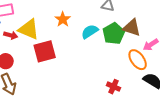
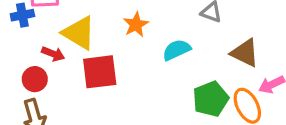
green pentagon: (114, 34) -> (211, 99), moved
red arrow: (11, 35) -> (53, 54), moved

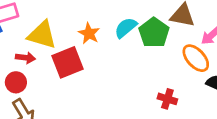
orange star: (136, 25) -> (89, 33), moved
green pentagon: (211, 99) -> (154, 33), moved

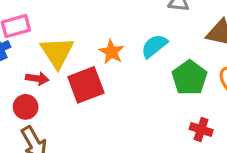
green pentagon: (154, 33) -> (190, 78), moved
yellow triangle: (42, 35) -> (57, 52), turned 40

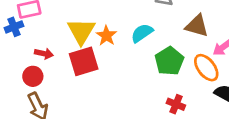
yellow triangle: (57, 52) -> (81, 31), moved

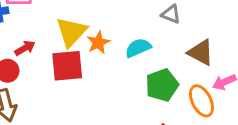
red arrow: (44, 54) -> (25, 48), turned -54

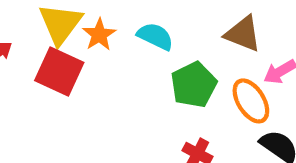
cyan semicircle: (138, 48) -> (155, 36), turned 55
red square: (67, 66) -> (59, 72), turned 36

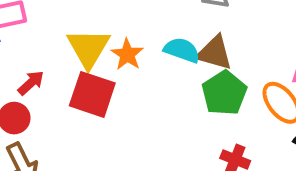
brown triangle: (243, 34) -> (214, 53), moved

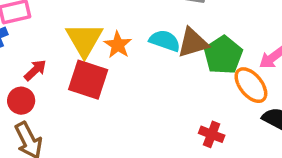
brown triangle: (214, 53) -> (193, 43), turned -32
green pentagon: (224, 93) -> (223, 55), moved

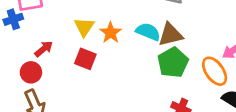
yellow triangle: (84, 40) -> (84, 27), size x0.7
green pentagon: (223, 55) -> (173, 62), moved
red square: (88, 80) -> (85, 59), size x0.7

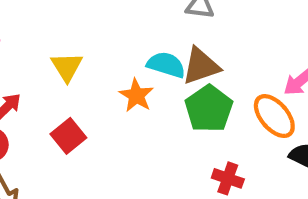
orange star: (111, 33) -> (136, 95), moved
red square: (85, 59) -> (68, 136), moved, turned 35

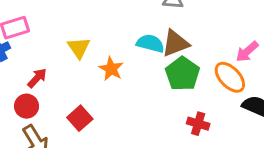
orange star: (136, 95) -> (111, 69), moved
red square: (68, 136) -> (80, 118), moved

